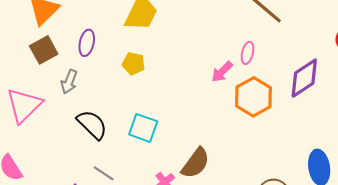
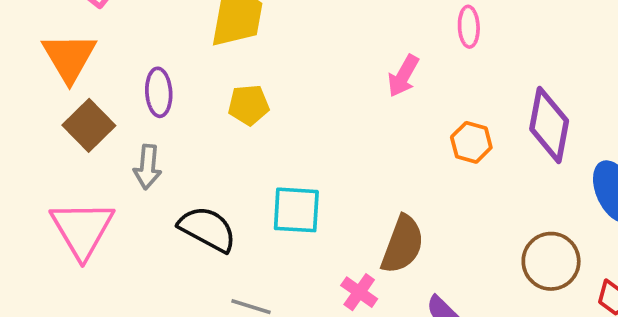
pink ellipse: (247, 53) -> (469, 27), moved
purple diamond: (304, 78) -> (549, 125), moved, turned -30
orange hexagon: (253, 97) -> (471, 142), moved, size x0.6

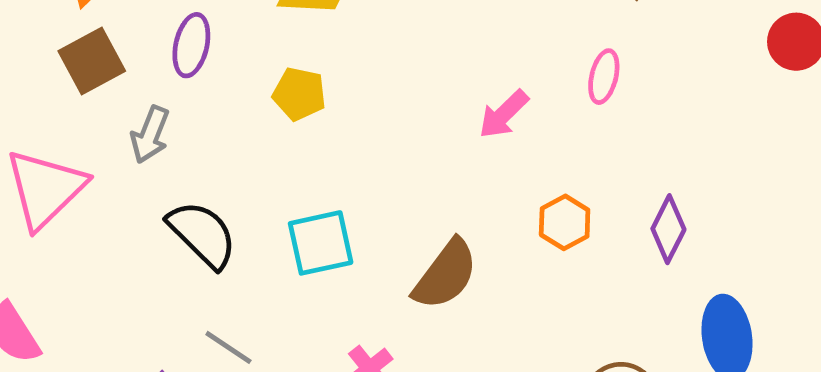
purple diamond: (549, 125) -> (668, 229), size x0.7
cyan square: (296, 210) -> (321, 243), turned -32
brown semicircle: (403, 244) -> (445, 274), moved

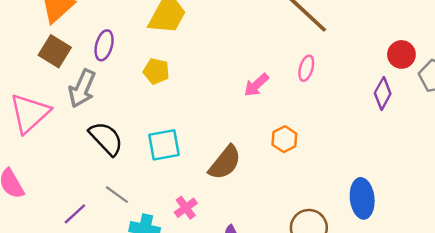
brown square: (92, 61) -> (55, 51), turned -32
gray arrow: (150, 135) -> (82, 89), size x1.4
purple diamond: (668, 229) -> (383, 93), moved

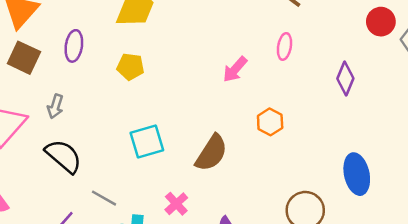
gray arrow: (82, 89) -> (55, 106), moved, size x0.6
purple diamond: (383, 93) -> (345, 79), moved
black semicircle: (106, 138) -> (63, 156), moved

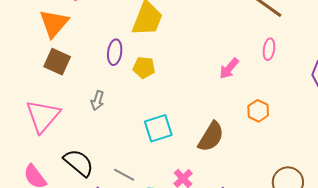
purple ellipse: (74, 46) -> (115, 52), moved
gray arrow: (55, 106) -> (97, 100), moved
black semicircle: (63, 156) -> (79, 163), moved

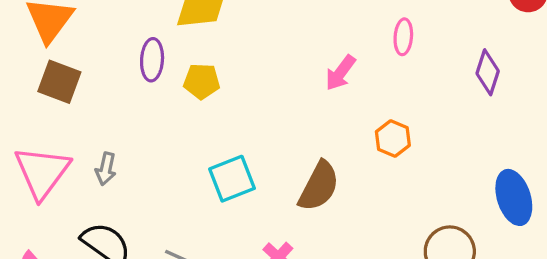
gray arrow: (97, 100) -> (106, 169), moved

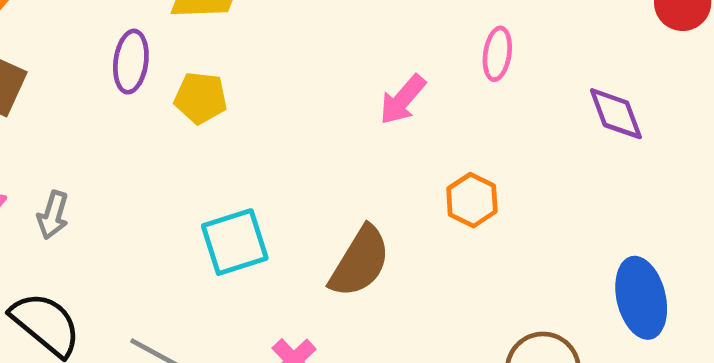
purple diamond: (488, 72) -> (616, 114), turned -42

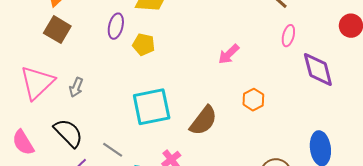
pink ellipse: (497, 54) -> (288, 36), moved
purple diamond: (616, 114) -> (318, 70), size x1.4
cyan square: (235, 242) -> (152, 107), size x1.4

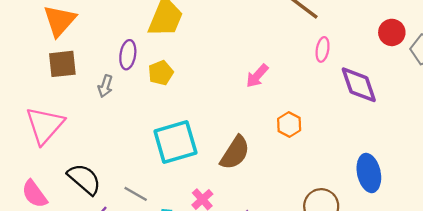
brown square: (57, 30) -> (62, 64), turned -32
yellow pentagon: (144, 44) -> (161, 73), turned -30
gray arrow: (76, 87) -> (105, 86), moved

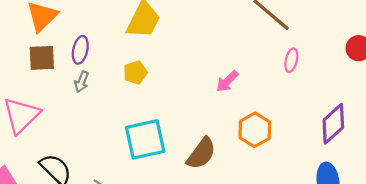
purple ellipse: (128, 55) -> (80, 50), moved
purple diamond: (359, 85) -> (333, 124), moved, turned 63
orange hexagon: (289, 125) -> (255, 130), size x1.4

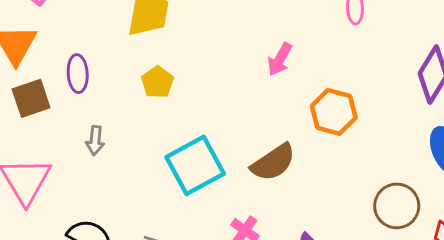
gray arrow: (82, 82) -> (95, 141), moved
brown semicircle: (201, 153) -> (273, 162), turned 36

